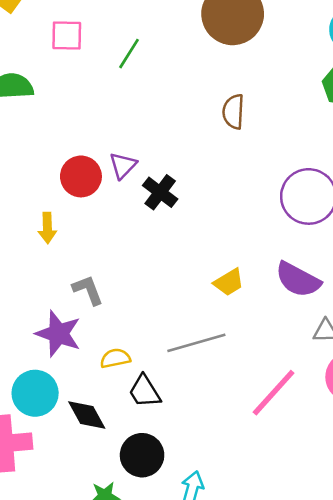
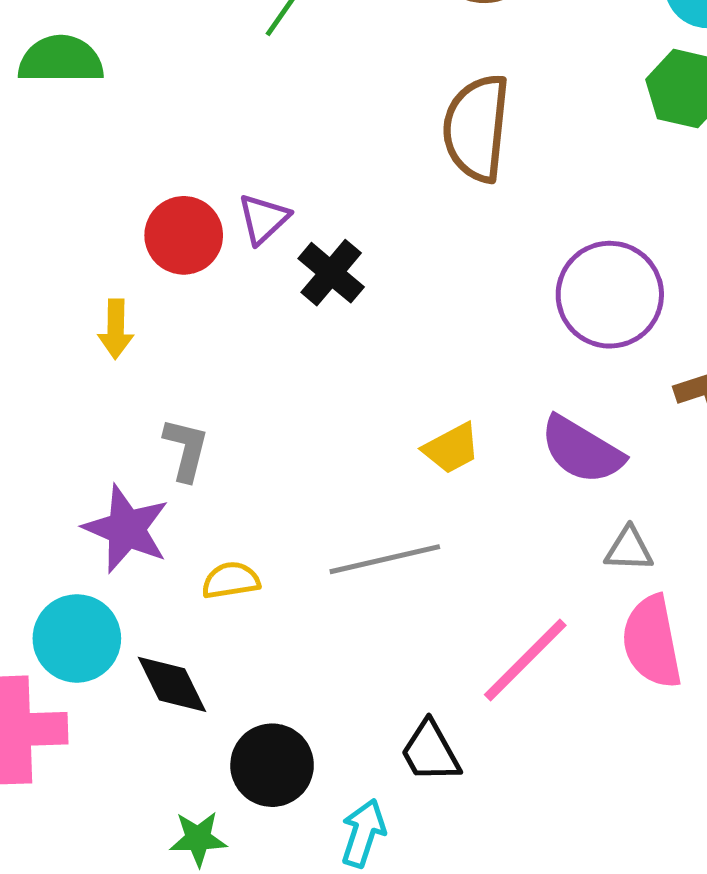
brown semicircle: (233, 112) -> (476, 128), size x1.6
gray L-shape: (88, 290) -> (186, 449), turned 32
black trapezoid: (145, 391) -> (430, 752), moved

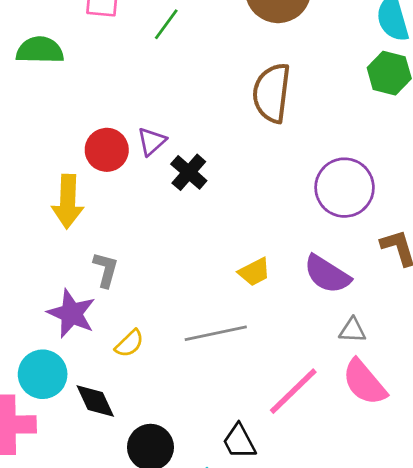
yellow arrow: (116, 329) -> (68, 201), size x1.6
yellow semicircle: (231, 580) -> (129, 343), turned 144
pink semicircle: (652, 642) -> (364, 382), turned -30

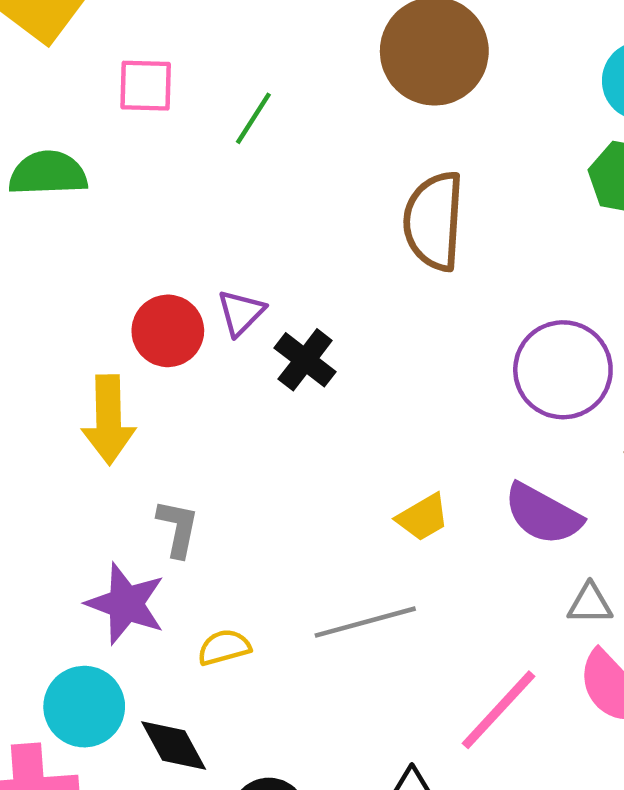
yellow semicircle: (129, 343) -> (224, 647), turned -148

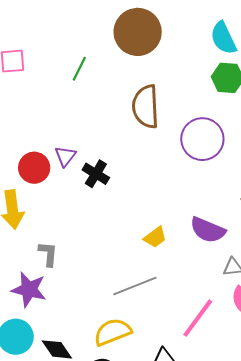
green line: (253, 118) -> (79, 69), moved
purple circle: (563, 370) -> (202, 139), moved
yellow semicircle: (224, 647) -> (113, 332), moved, size x1.6

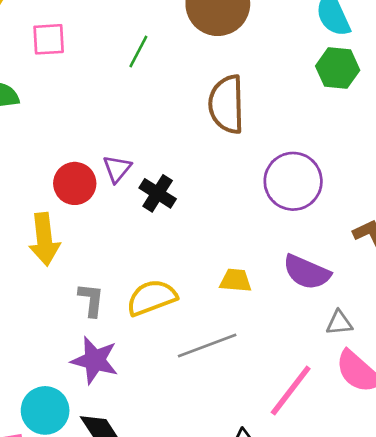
purple circle: (202, 139) -> (293, 181), moved
yellow trapezoid: (155, 237) -> (236, 280), turned -140
purple star: (29, 289) -> (95, 360), moved
yellow semicircle: (113, 332) -> (152, 298), moved

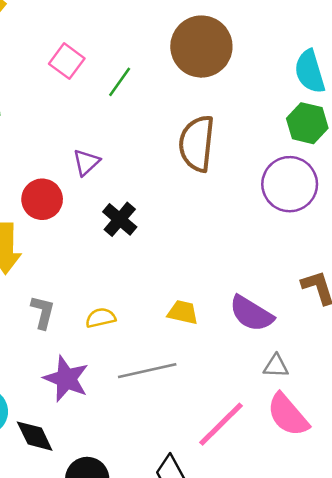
pink square: (49, 39) -> (67, 61), moved, turned 32
purple triangle: (117, 169) -> (86, 162), moved
purple circle: (293, 181) -> (290, 184), moved
yellow semicircle: (152, 298) -> (101, 318), size x0.6
purple star: (95, 360) -> (66, 379), moved

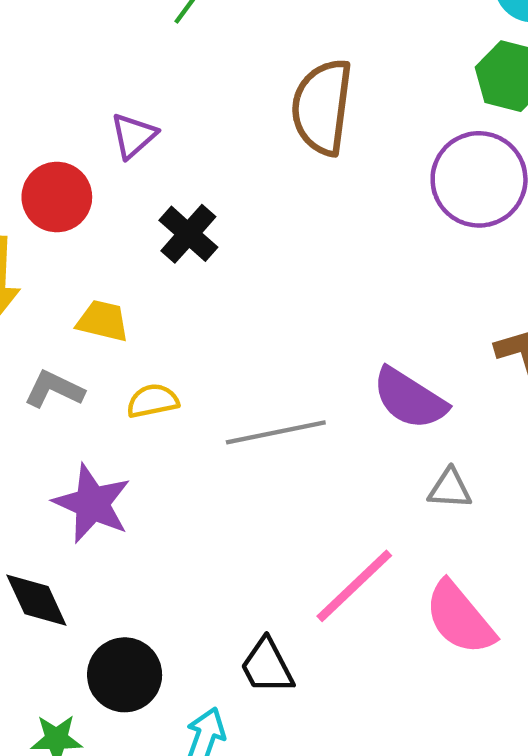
gray L-shape: (43, 312) -> (54, 389), turned -80
yellow trapezoid: (183, 312) -> (103, 321), moved
gray line: (147, 371) -> (276, 432), moved
pink semicircle: (288, 415) -> (460, 618), moved

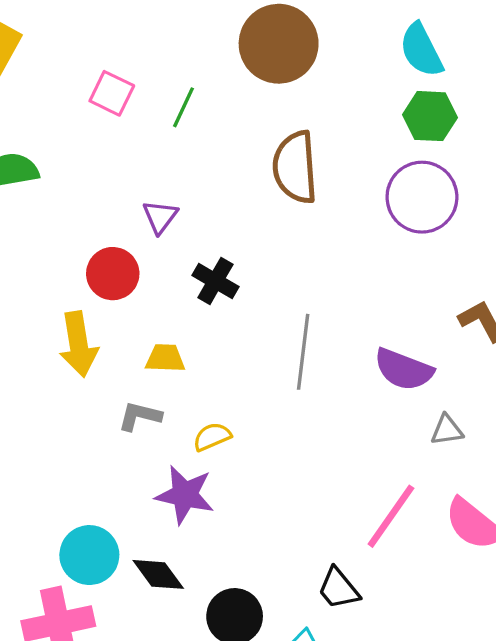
yellow semicircle: (153, 401) -> (212, 437), moved
gray line: (276, 432) -> (303, 352), moved, turned -60

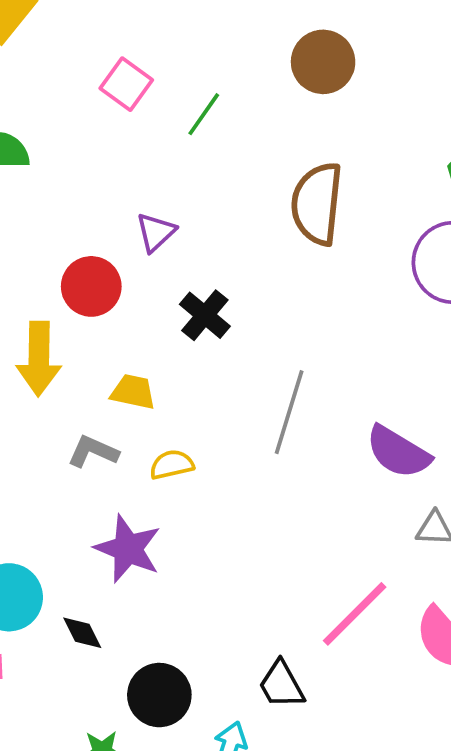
brown circle: (279, 44) -> (323, 62), size x0.7
yellow semicircle: (212, 437) -> (172, 465), moved
black diamond: (158, 574) -> (82, 633), size x0.7

